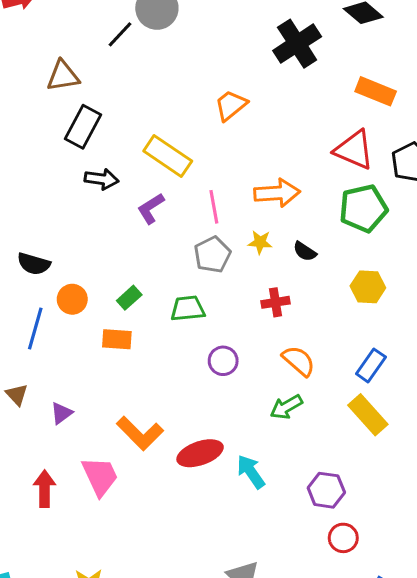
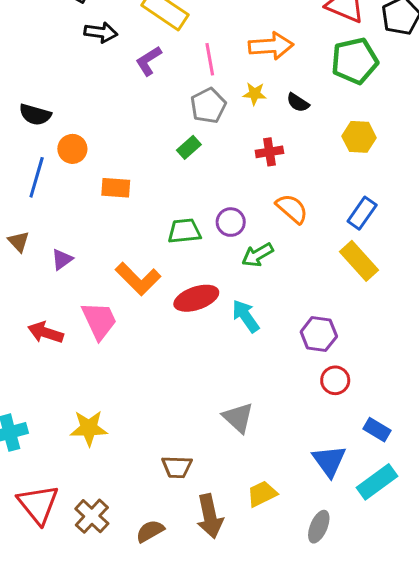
green rectangle: (129, 298) -> (189, 147), moved
green trapezoid: (188, 308) -> (184, 231), moved
purple circle: (223, 361) -> (231, 222), moved
green arrow: (286, 407) -> (258, 255), moved
red arrow: (45, 489) -> (46, 333), turned -72

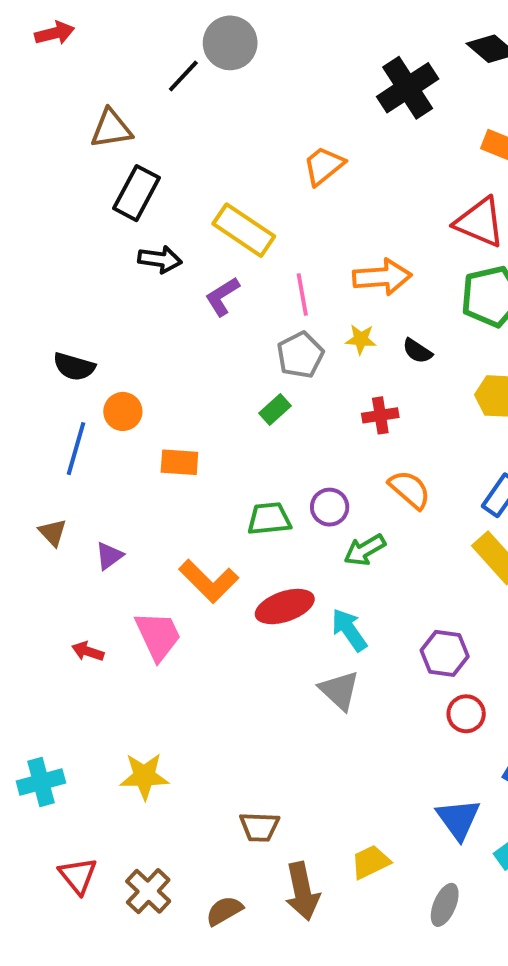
red arrow: (46, 333) -> (88, 651), size x0.7
gray triangle: (238, 418) -> (339, 690), moved
red triangle: (38, 504) -> (78, 876), size x0.7

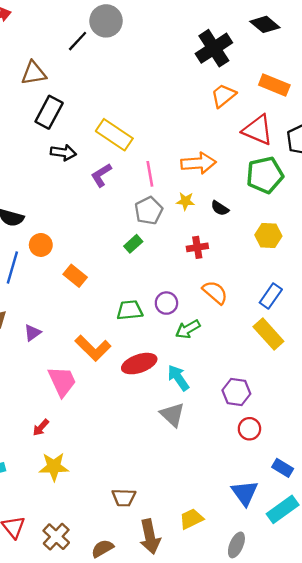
orange trapezoid: (324, 166) -> (223, 96), moved
orange rectangle: (179, 462) -> (75, 276), turned 35
red arrow: (88, 651) -> (41, 428), moved, turned -66

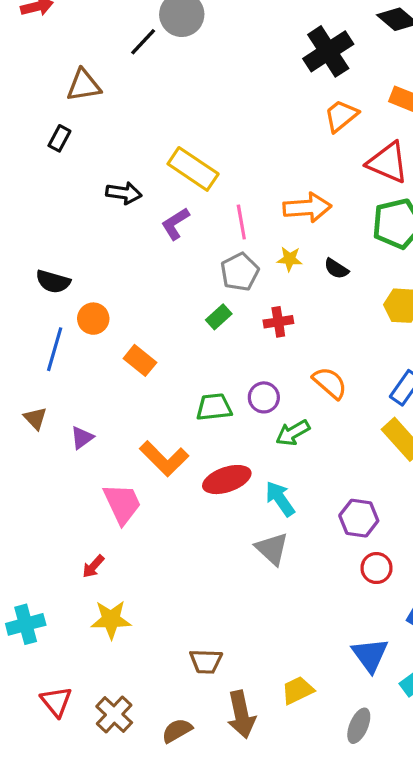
black rectangle: (49, 112) -> (59, 138), moved, size x0.6
red cross: (197, 247) -> (278, 322), moved

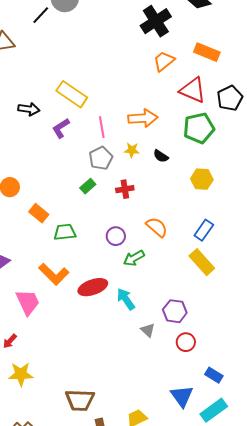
green trapezoid: (214, 407) -> (65, 232), moved
gray triangle: (272, 549) -> (148, 330), moved, size x0.7
brown trapezoid: (206, 661) -> (80, 400), size x1.4

